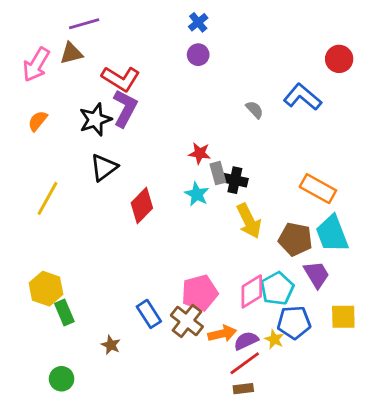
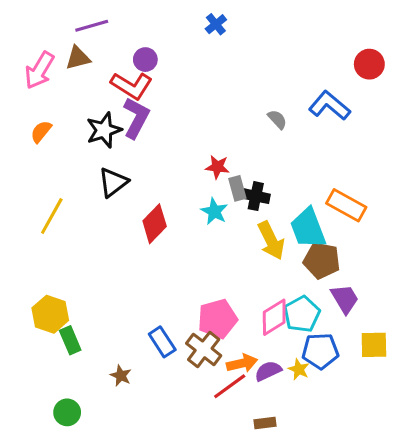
purple circle: (198, 55) -> (145, 60), moved
cyan trapezoid: (332, 234) -> (308, 228), moved
red line: (245, 363) -> (230, 386), moved

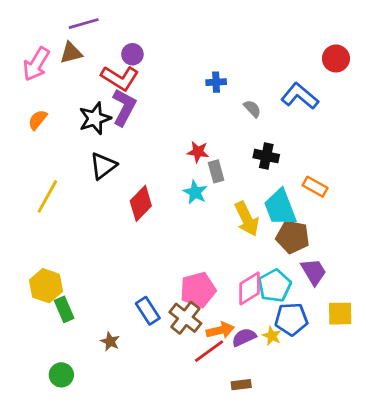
blue cross: (216, 24) -> (216, 82), moved, turned 36
black cross: (256, 196) -> (266, 156), moved
orange rectangle: (346, 205) -> (315, 187), size x0.7

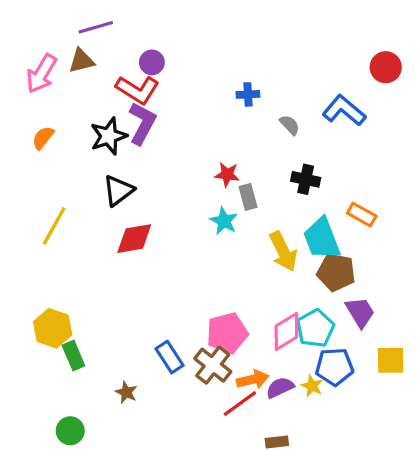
red diamond: (141, 203) -> (134, 239), moved, turned 36

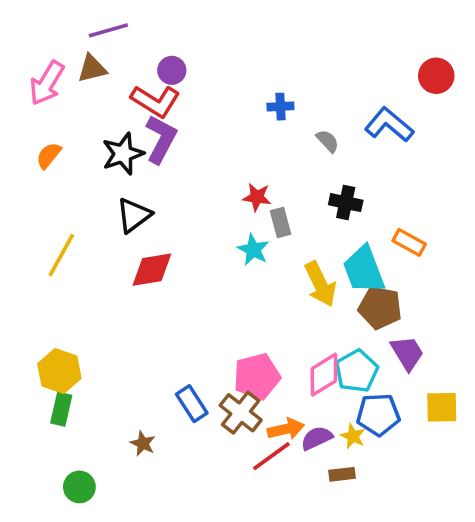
green rectangle: (73, 356) -> (61, 409), moved, turned 36
brown rectangle: (277, 442) -> (342, 474), moved

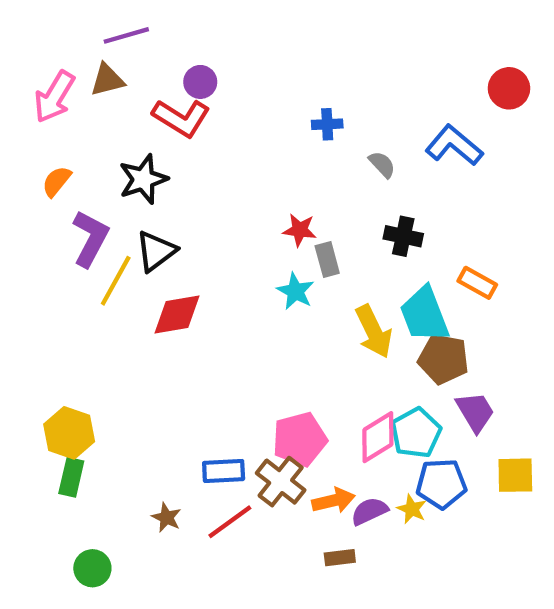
purple L-shape: (161, 139) -> (90, 238), moved
yellow line: (61, 255) -> (116, 281), moved
blue rectangle: (192, 404) -> (224, 471), turned -60
red line: (271, 456) -> (230, 522), moved
brown rectangle: (342, 474) -> (340, 558), moved

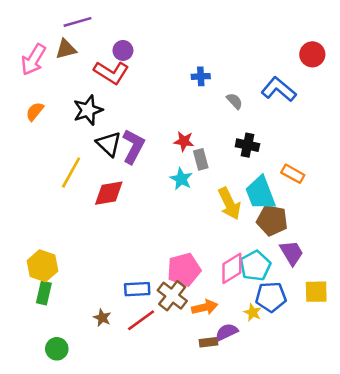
purple L-shape: (90, 238) -> (133, 146), moved
black triangle: (156, 251) -> (109, 144), moved, turned -40
purple semicircle: (369, 511) -> (227, 332), moved

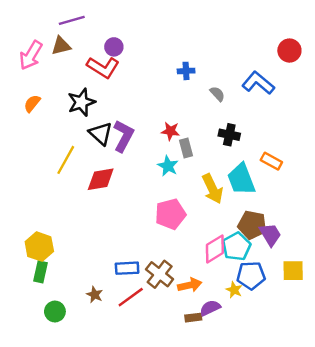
brown pentagon: (272, 220) -> (252, 225), moved
pink pentagon: (184, 270) -> (170, 214), moved
green circle: (57, 349) -> (55, 311), moved

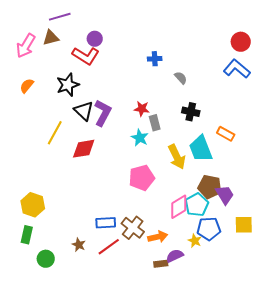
blue L-shape: (258, 83) -> (237, 69), moved
green rectangle: (41, 272) -> (27, 235), moved

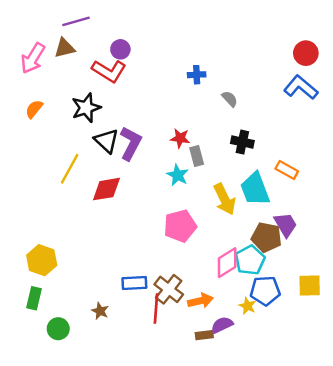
purple trapezoid: (225, 195) -> (286, 225), moved
red line: (109, 247) -> (156, 308), moved, turned -50

